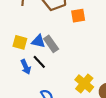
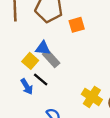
blue triangle: (38, 41) -> (43, 48), moved
yellow square: (20, 42) -> (30, 61), moved, turned 32

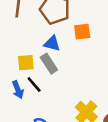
blue triangle: (43, 48) -> (52, 44), moved
yellow square: (30, 61) -> (26, 63), turned 35

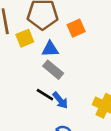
yellow square: (26, 63) -> (25, 38), moved
blue arrow: (18, 90) -> (60, 100), moved

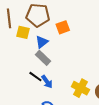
yellow square: (25, 38) -> (23, 32), turned 32
blue triangle: (50, 49) -> (42, 42), turned -40

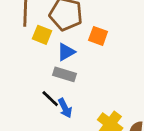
orange square: (63, 27) -> (98, 36), turned 32
gray rectangle: (43, 58) -> (65, 74), turned -35

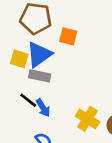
yellow square: (42, 35) -> (19, 59), moved
blue triangle: (66, 52) -> (39, 54), size x1.5

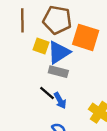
orange square: (68, 36) -> (86, 37), size x1.6
yellow square: (19, 59) -> (41, 46), moved

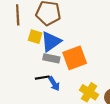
orange square: (86, 37) -> (75, 58), moved, turned -35
black line: (47, 93) -> (42, 78), turned -48

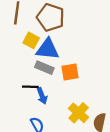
blue triangle: (51, 42) -> (48, 49), turned 30
orange square: (75, 58) -> (70, 72), size x0.7

